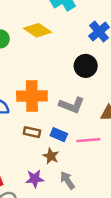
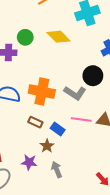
gray L-shape: (72, 105) -> (75, 93), moved
pink line: (88, 140) -> (81, 119), moved

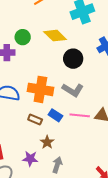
black circle: (93, 76) -> (73, 59), moved
blue rectangle: (58, 129) -> (55, 115), moved
gray arrow: (57, 169) -> (57, 165), turned 42

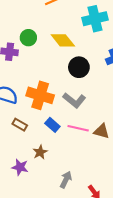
brown rectangle: (35, 119) -> (20, 125), moved
gray arrow: (57, 165) -> (66, 180), moved

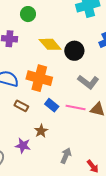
green circle: (28, 38) -> (28, 14), moved
yellow diamond: (63, 40) -> (50, 44), moved
gray L-shape: (74, 100) -> (88, 82), moved

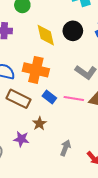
yellow diamond: (50, 44) -> (46, 35), turned 30
black circle: (74, 51) -> (73, 31), moved
brown rectangle: (21, 106) -> (18, 99), size x1.6

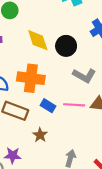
black circle: (73, 31) -> (66, 46), moved
purple star: (21, 139) -> (13, 155), moved

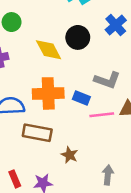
black circle: (66, 46) -> (78, 37), moved
blue rectangle: (48, 106) -> (81, 98), moved

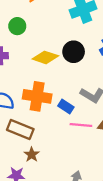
yellow diamond: (49, 50) -> (45, 57), turned -55
brown star: (70, 155) -> (32, 155), moved

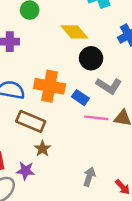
black circle: (74, 52) -> (91, 58), moved
yellow diamond: (45, 57) -> (74, 32), moved, turned 30

